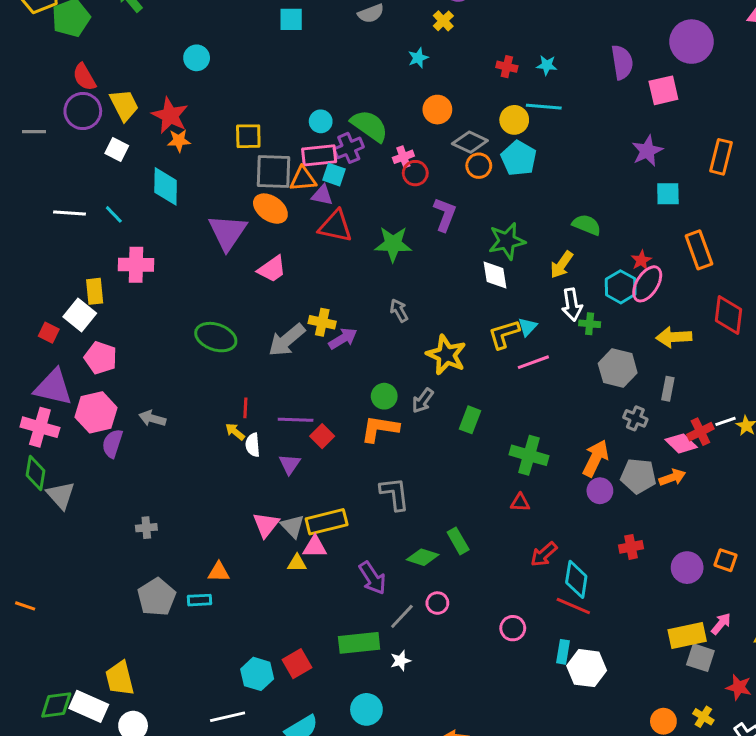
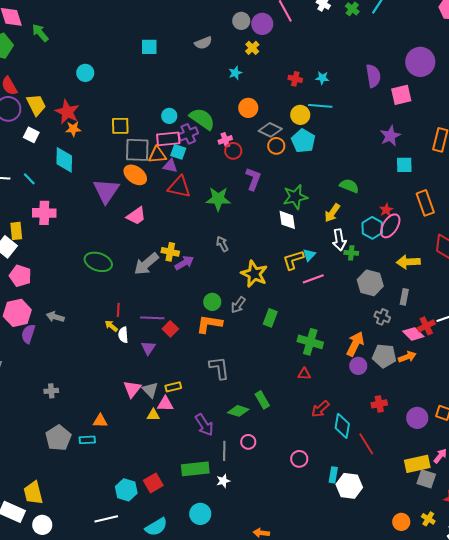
yellow rectangle: (327, 522) -> (173, 387), size x0.6
red line: (573, 606) -> (366, 444), moved, turned 35
gray line: (402, 616) -> (224, 451), turned -42

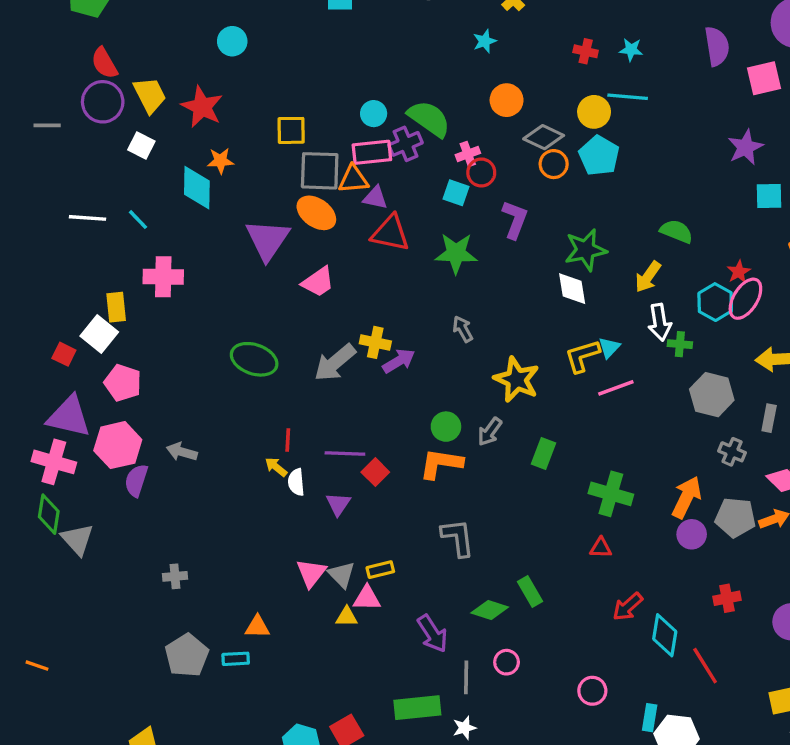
orange star: (73, 129) -> (220, 161), moved
cyan square: (178, 152) -> (456, 193), moved

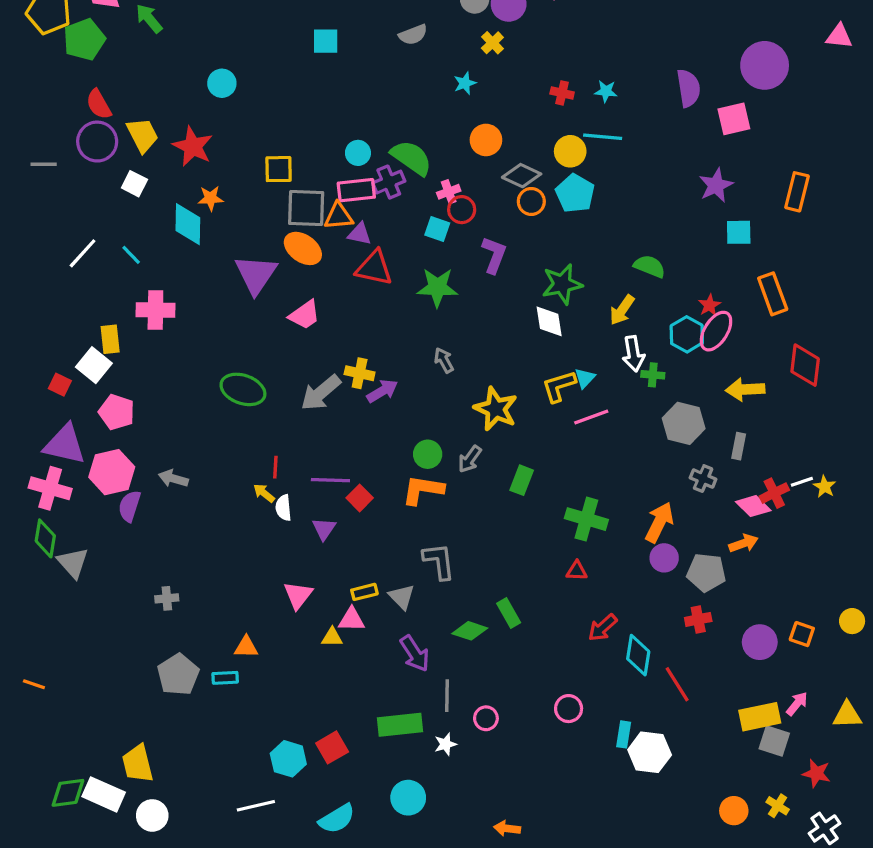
white line: (88, 218) -> (83, 253), turned -52
gray pentagon: (735, 517) -> (706, 572), moved
gray triangle: (342, 575) -> (402, 597), moved
pink circle: (507, 662) -> (486, 718), moved

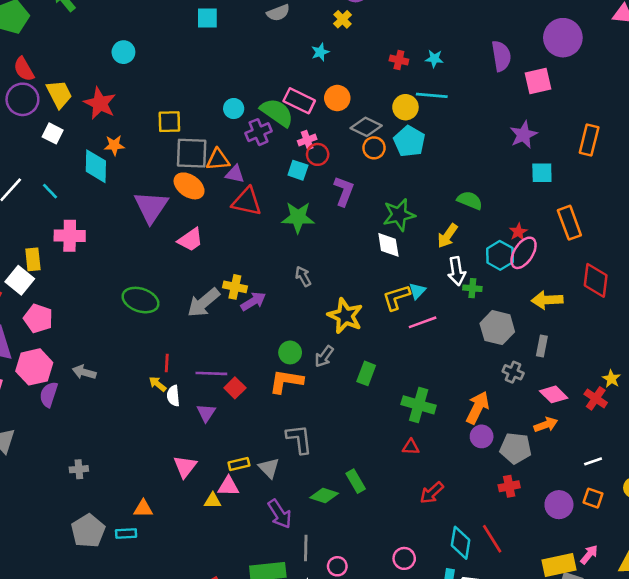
pink rectangle: (356, 190) -> (299, 101), moved, turned 32
white line: (802, 482) -> (593, 461), moved
red cross: (774, 493) -> (596, 398), moved, turned -30
cyan diamond: (638, 655) -> (461, 543), moved

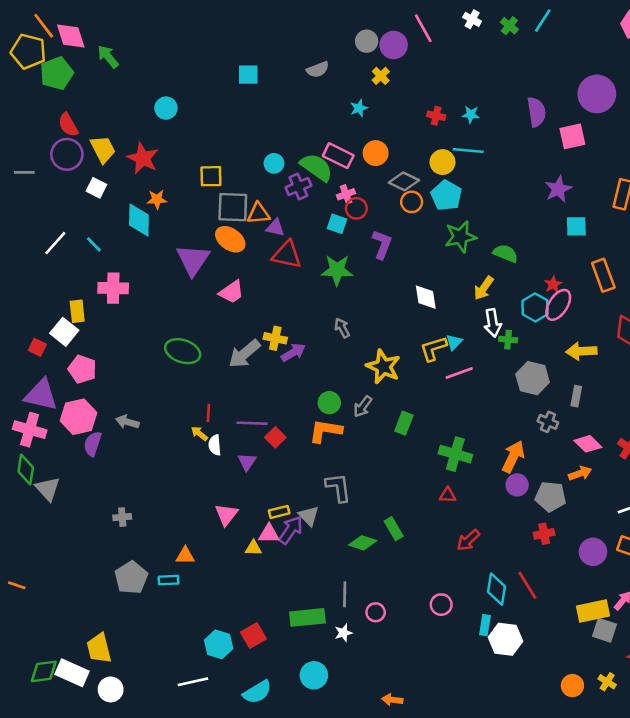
green star: (399, 215) -> (460, 237), moved
purple arrow: (280, 514) -> (291, 530), moved, turned -112

